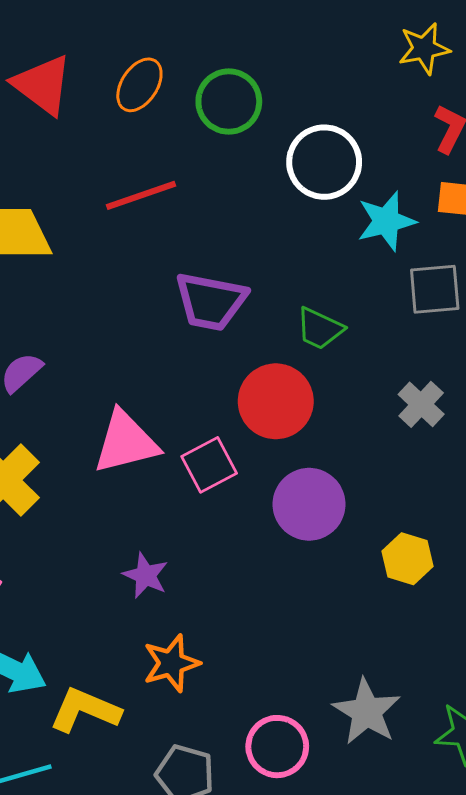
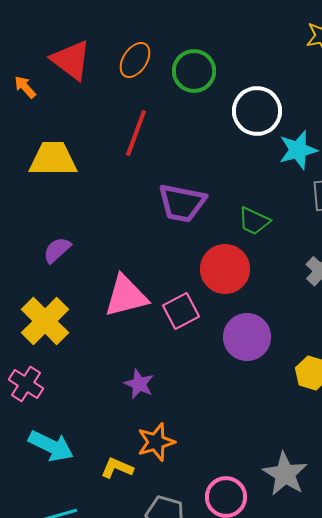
red line: (141, 195) -> (136, 133), turned -51
yellow L-shape: (85, 710) -> (117, 468), moved, size x0.7

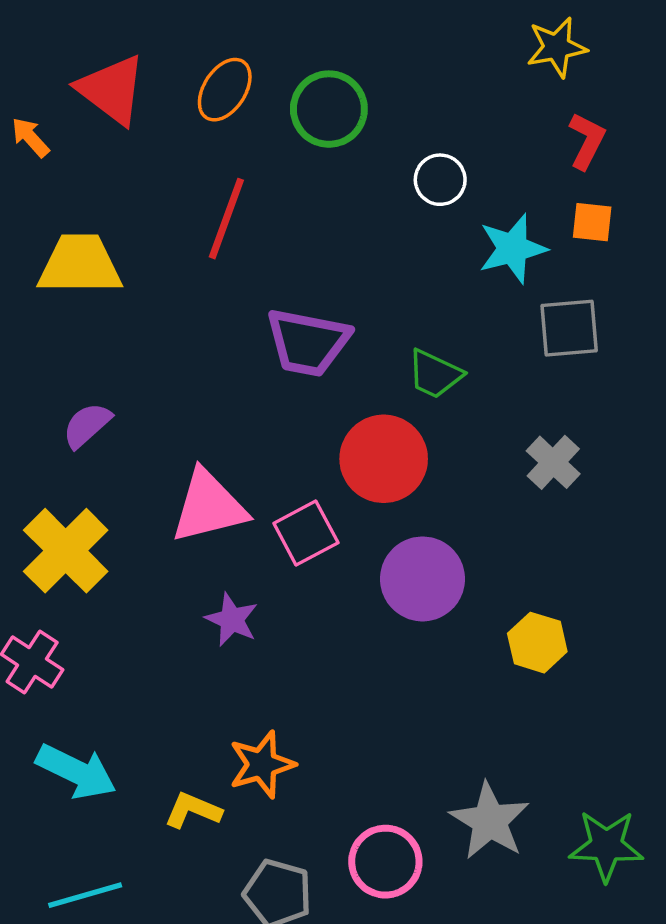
white circle: (257, 111) -> (440, 180), size x0.6
purple star: (139, 384) -> (232, 620), moved

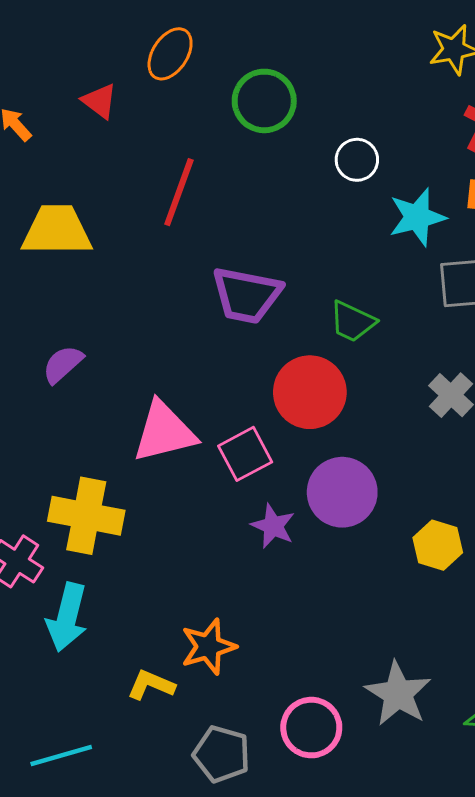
red triangle: (112, 90) -> (99, 101), moved, size x0.6
orange ellipse: (225, 90) -> (170, 54), moved
yellow cross: (66, 551) -> (86, 516), moved, turned -34
purple star: (232, 620) -> (273, 526), moved
cyan arrow: (76, 771) -> (67, 617), moved, turned 78

